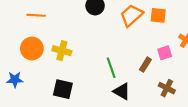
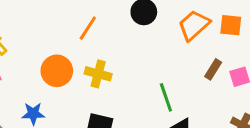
orange line: (36, 15) -> (88, 28), moved, turned -60
brown rectangle: (145, 65) -> (213, 69), moved

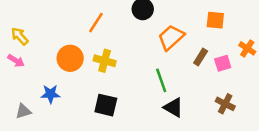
orange trapezoid: (194, 25) -> (171, 37), moved

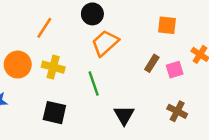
orange trapezoid: (171, 37) -> (105, 43), moved
green line: (161, 80) -> (94, 83), moved
black triangle: (173, 107) -> (124, 115), turned 30

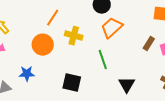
orange line: (44, 28) -> (53, 18), moved
yellow cross: (53, 67) -> (74, 36), moved

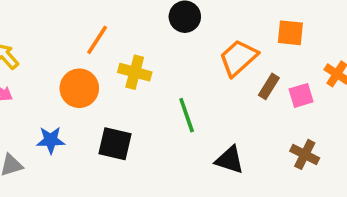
orange trapezoid: (112, 28) -> (238, 58), moved
black square: (72, 83) -> (115, 144), moved
black triangle: (127, 85) -> (230, 160), turned -42

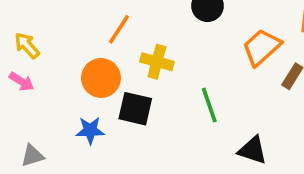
blue star: (51, 140) -> (90, 130), moved
black square: (115, 144) -> (135, 109), moved

